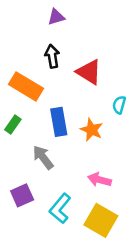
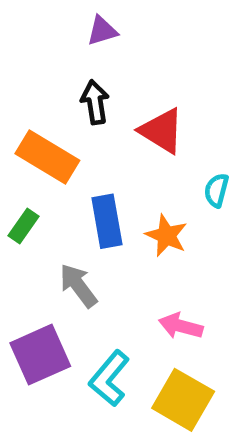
purple square: (22, 195) -> (40, 355), size x1.4

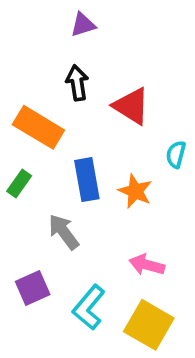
purple square: (40, 355) -> (33, 288), size x0.7

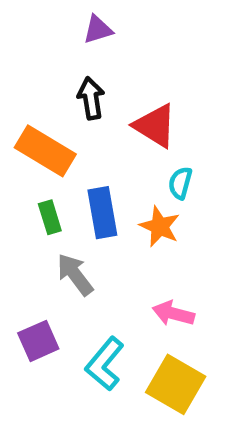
cyan semicircle: (176, 154) -> (180, 183), moved
green rectangle: (19, 183) -> (50, 217), moved, turned -52

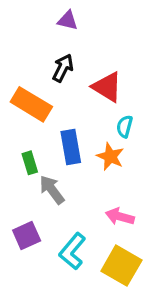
purple triangle: (98, 30) -> (68, 21), turned 30
black arrow: (91, 98) -> (63, 68), turned 36
green rectangle: (50, 217) -> (30, 163), moved

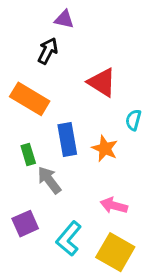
black arrow: (63, 68) -> (48, 51), moved
cyan semicircle: (125, 126) -> (133, 120), moved

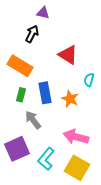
green rectangle: (28, 154) -> (21, 95), moved, turned 32
pink arrow: (114, 206) -> (76, 137), size x1.4
purple square: (25, 224) -> (17, 149), size x1.4

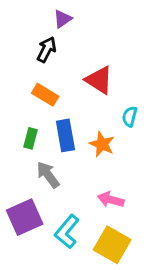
purple triangle: (43, 13) -> (63, 19), turned -48
orange rectangle: (20, 66) -> (45, 95), moved, size x0.7
pink arrow: (76, 137) -> (111, 200), size x0.7

